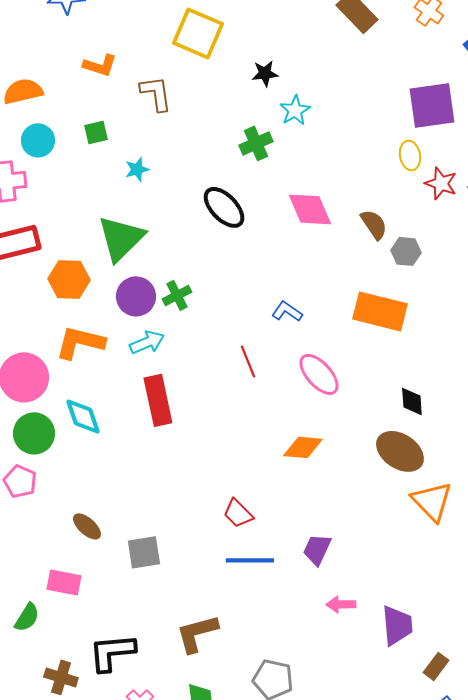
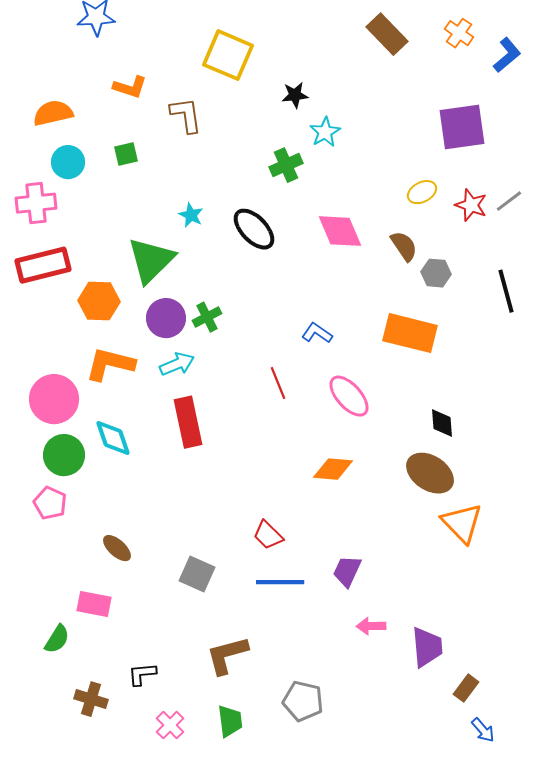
yellow ellipse: (410, 155) -> (422, 192), moved, turned 72
cyan star: (137, 169) -> (191, 215), moved, turned -30
gray square: (144, 552) -> (197, 574), moved, turned 33
black L-shape: (112, 652) -> (142, 674), size x0.6

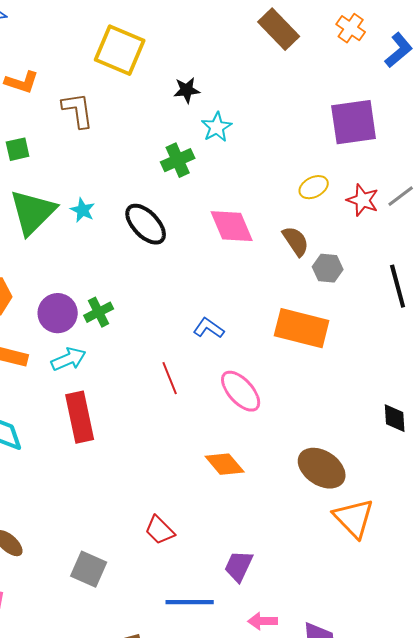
green triangle: (151, 260) -> (33, 212), moved
black diamond: (442, 423) -> (395, 418), moved
orange diamond: (333, 469) -> (225, 464), turned 45
blue line: (280, 582) -> (190, 602), moved

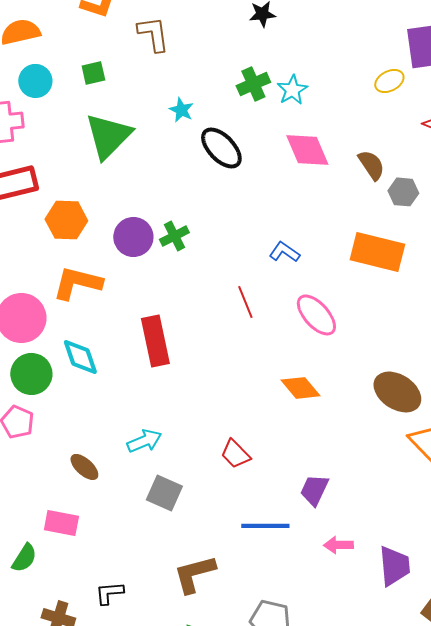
cyan star: (217, 127) -> (292, 90), moved
yellow ellipse: (314, 187) -> (389, 81), moved
cyan star: (83, 210) -> (181, 110), moved
cyan arrow: (69, 359) -> (144, 441), moved

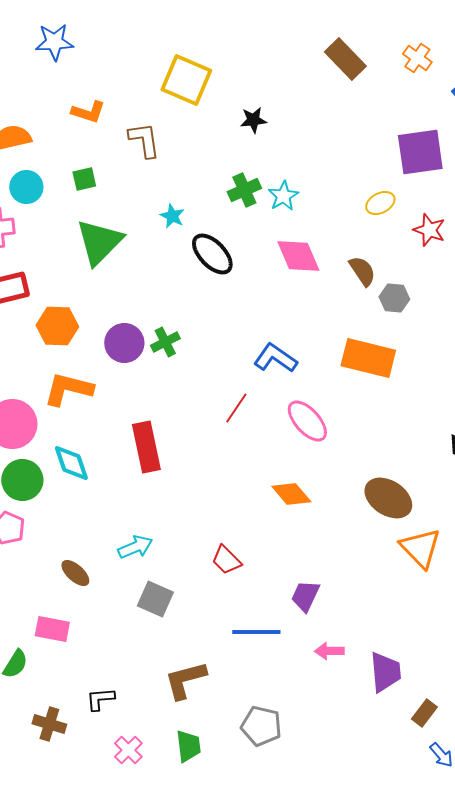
yellow ellipse: (389, 81) -> (380, 203), moved
blue L-shape: (284, 252) -> (275, 358), size x1.4
red line: (245, 302) -> (236, 408), turned 56

